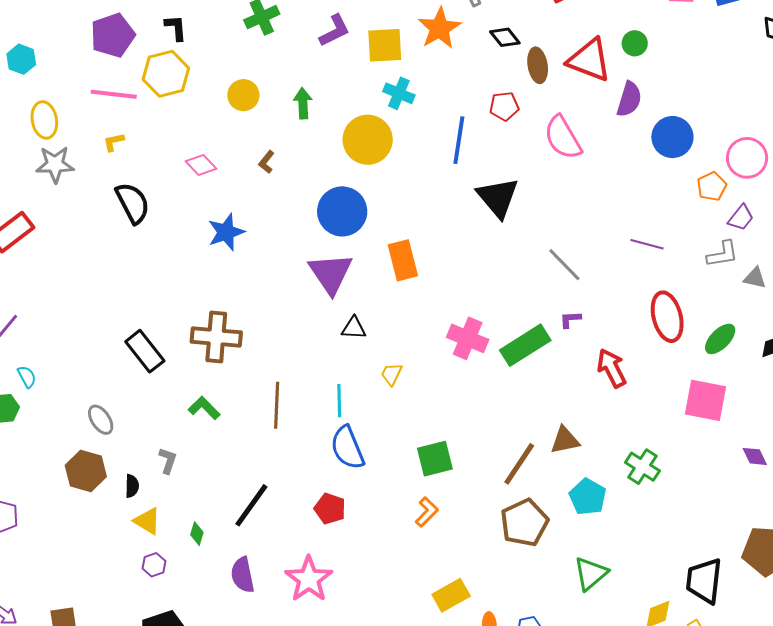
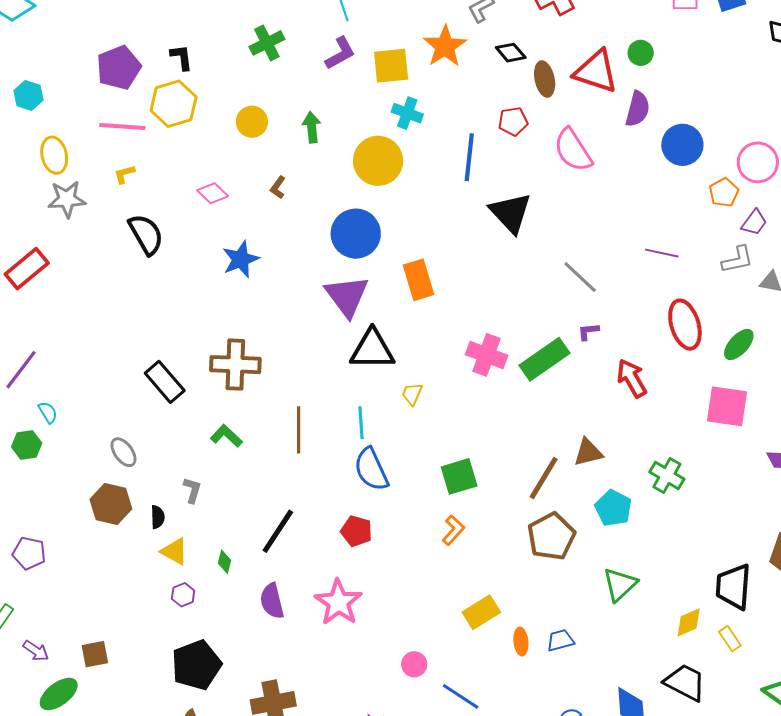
black triangle: (354, 328) -> (372, 350), size x1.8

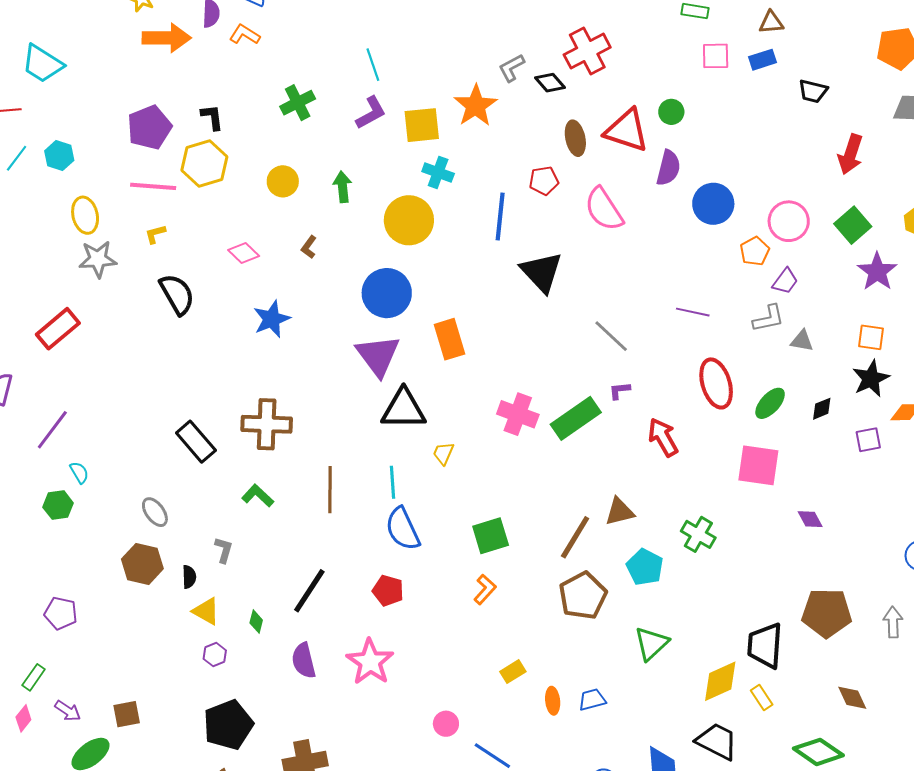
black diamond: (511, 53) -> (550, 83), moved
yellow rectangle: (481, 612) -> (513, 672), size x0.7
yellow diamond: (689, 622) -> (720, 681), size x1.4

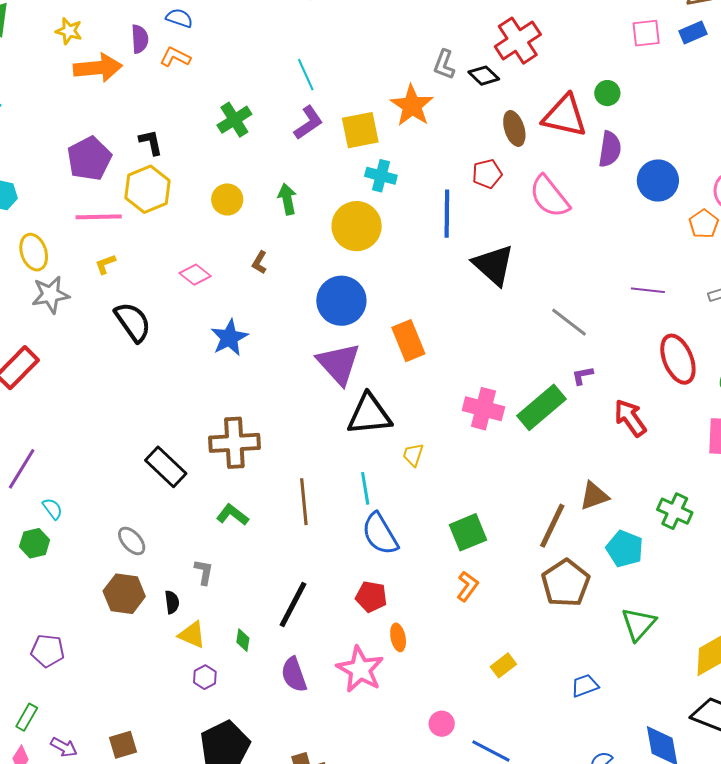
gray L-shape: (512, 68) -> (444, 64), turned -36
orange ellipse: (553, 701) -> (398, 637), moved

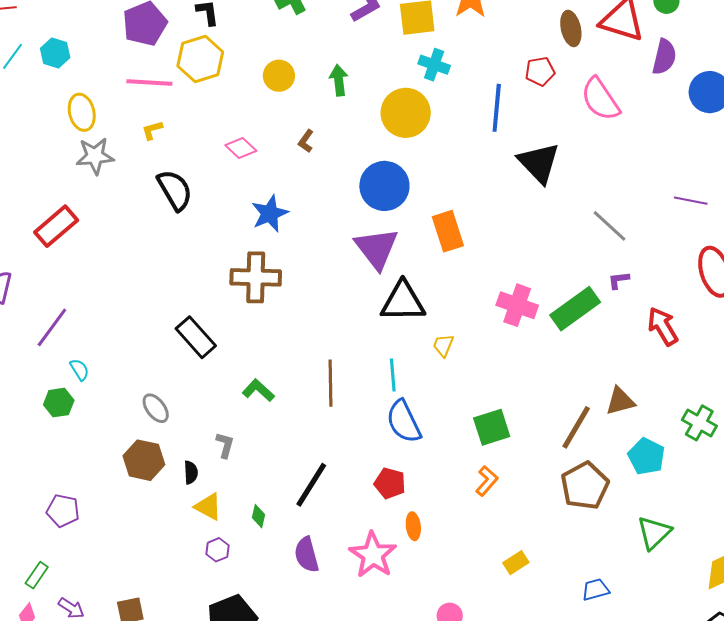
brown cross: (234, 443) -> (256, 277), moved

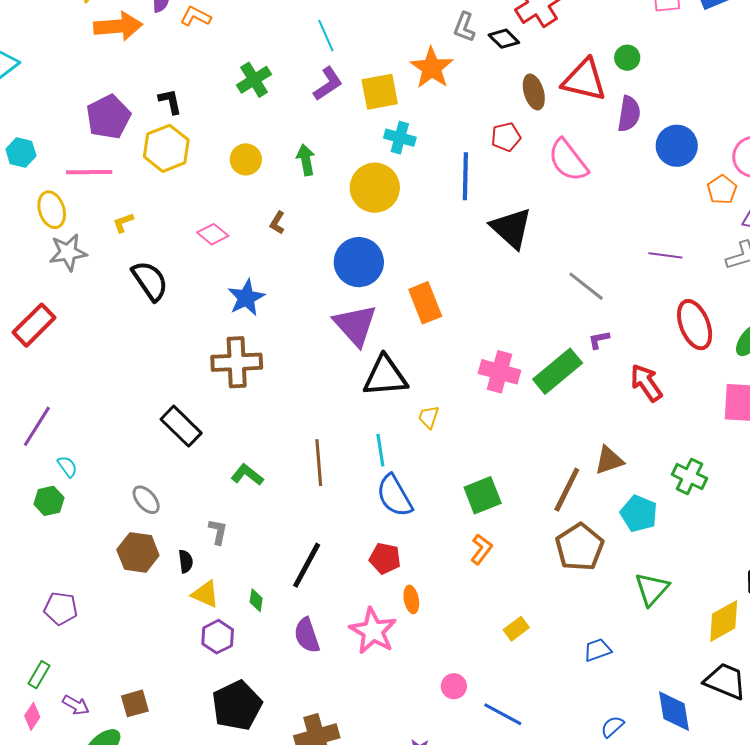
pink line: (149, 83) -> (89, 172), moved
purple hexagon: (218, 550) -> (218, 637), size x1.4

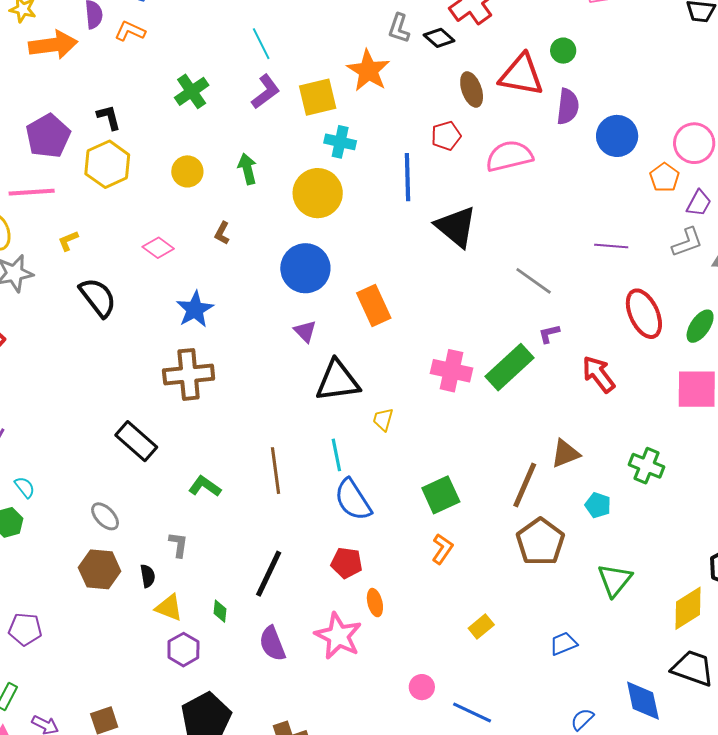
pink semicircle: (568, 160) -> (509, 156), turned 117
purple triangle: (355, 325) -> (305, 331), size x0.5
cyan pentagon: (639, 514) -> (598, 505), size x0.7

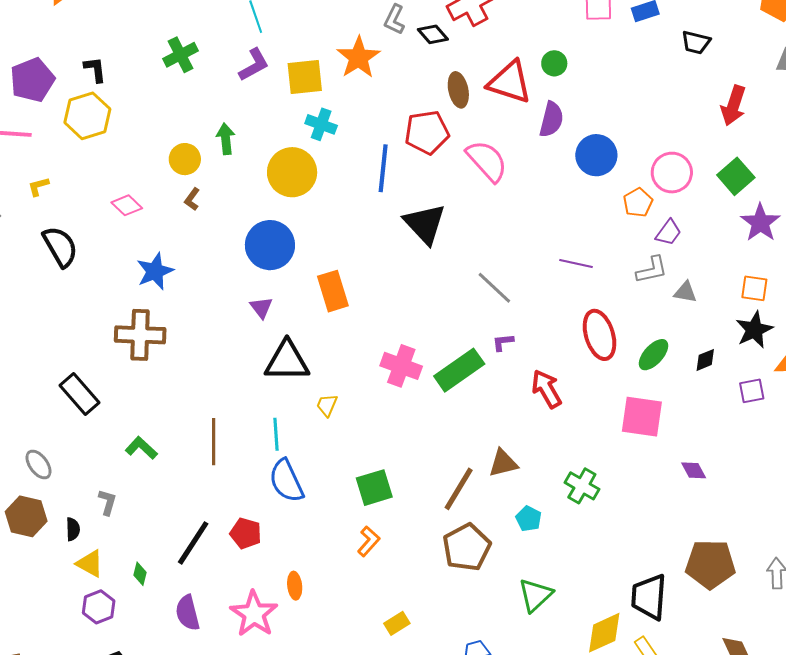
red pentagon: (446, 136) -> (427, 132), size x1.5
pink semicircle: (509, 156) -> (487, 161), turned 54
yellow circle: (187, 171) -> (185, 159), moved
red pentagon: (347, 563) -> (246, 533), moved

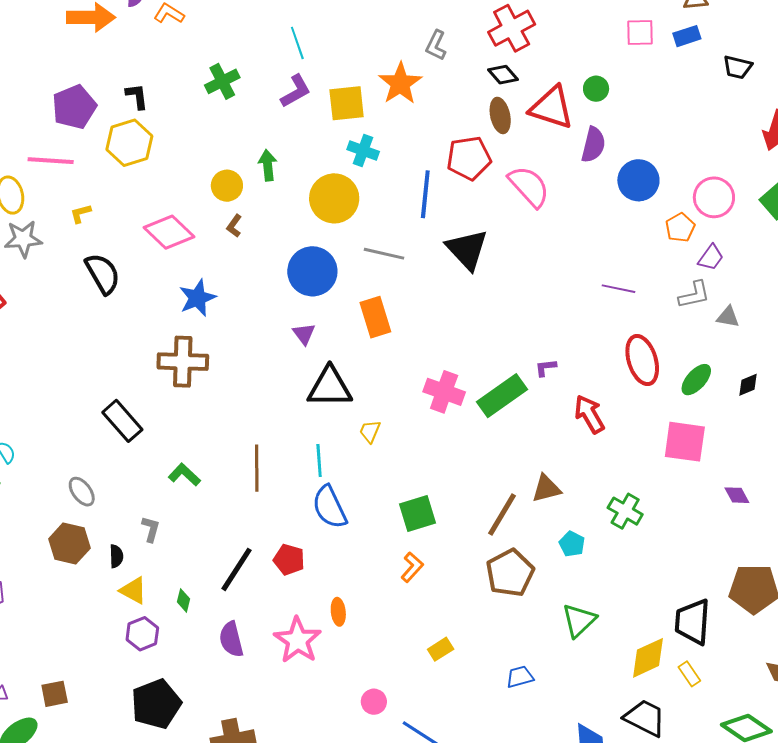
black diamond: (433, 34) -> (503, 75), moved
pink diamond: (127, 205) -> (169, 232), size x1.6
gray line: (494, 288) -> (384, 254), moved, turned -30

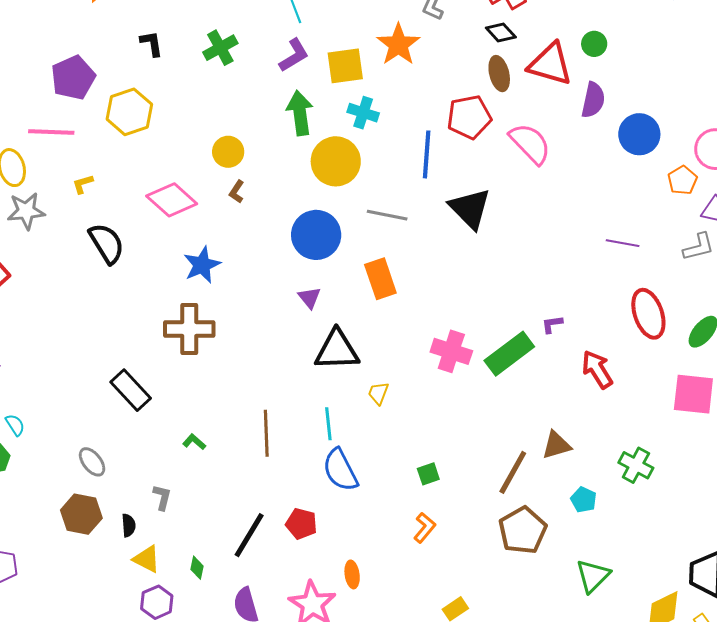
black L-shape: (137, 96) -> (151, 44), moved
green arrow: (268, 165) -> (300, 113), moved, size x1.4
green L-shape: (184, 475) -> (194, 442), size x0.7
green square: (417, 513) -> (428, 474), size x0.6

